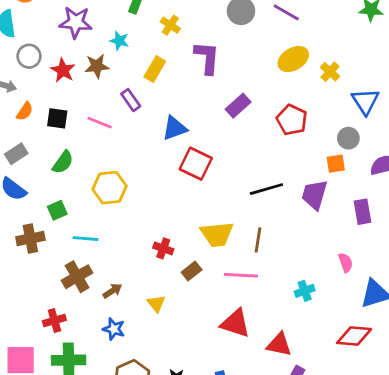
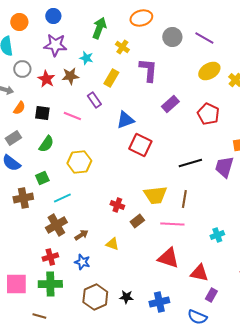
cyan line: (86, 239) -> (62, 198), turned -30
yellow triangle: (156, 304) -> (112, 244), turned -32
red cross: (54, 320) -> (50, 257), moved

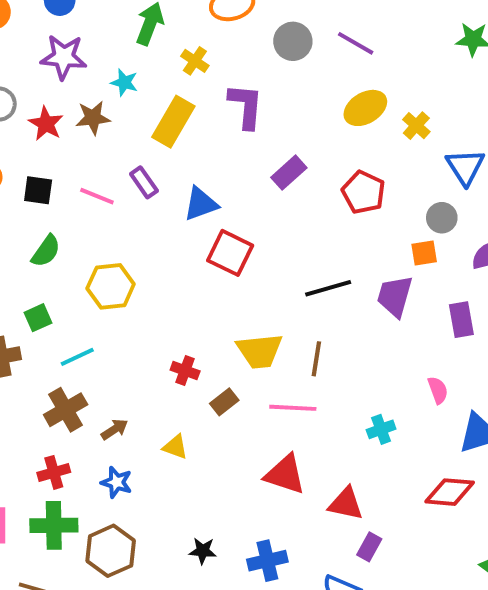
yellow rectangle: (111, 78) -> (173, 122), size x1.4
purple rectangle: (94, 100) -> (144, 182), moved
brown hexagon: (95, 297) -> (111, 551), moved

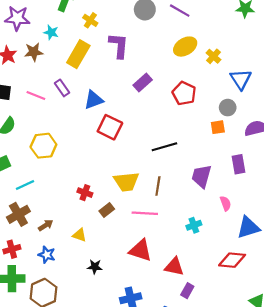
purple trapezoid: (395, 296) -> (201, 176), moved
black star: (203, 551) -> (95, 267), moved

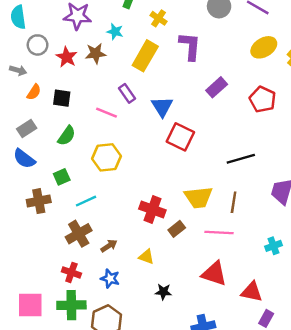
pink line: (36, 96) -> (106, 113), moved
blue triangle: (94, 100) -> (162, 107), turned -42
red cross: (85, 193) -> (152, 210), size x1.5
red cross: (12, 249) -> (71, 272), turned 35

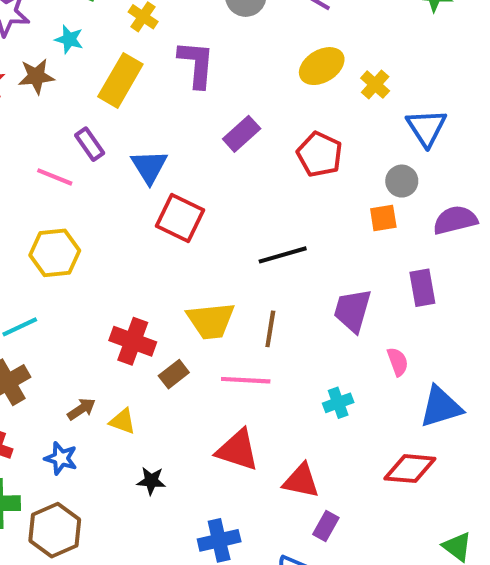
brown arrow: (109, 246) -> (81, 409), moved

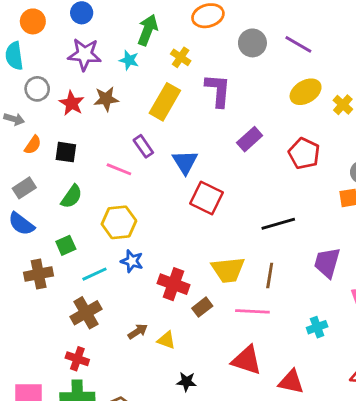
cyan star: (69, 39) -> (129, 60), moved
blue star: (61, 458) -> (132, 261), moved

